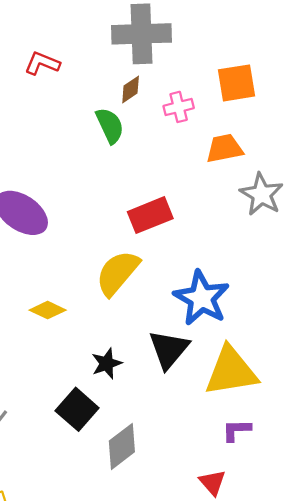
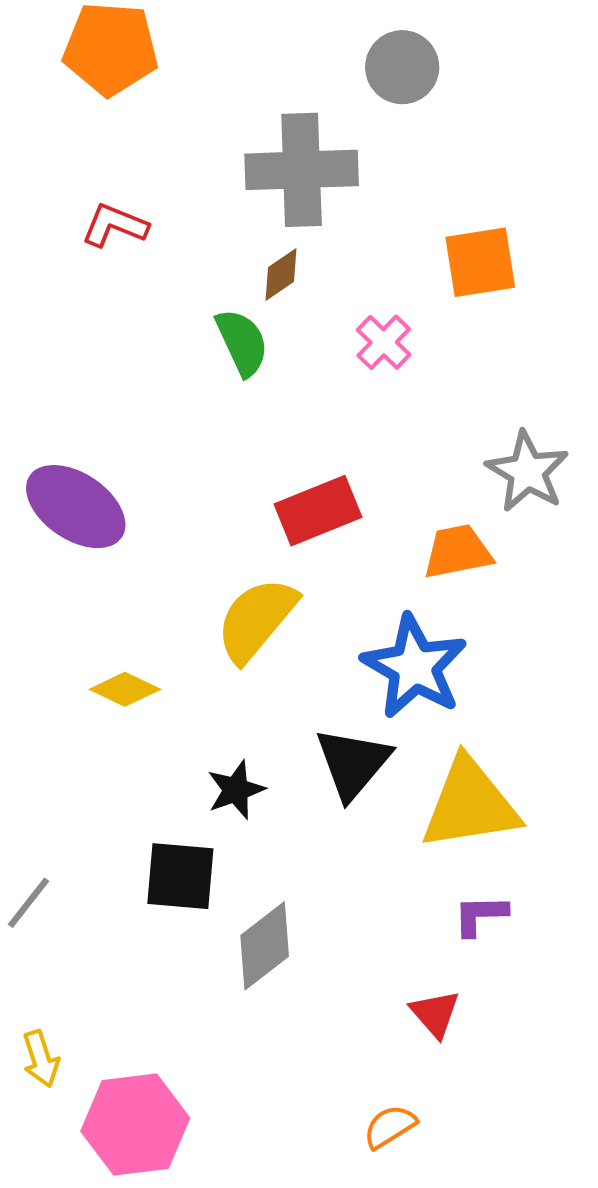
pink cross: (179, 107) -> (384, 342), moved, turned -32
orange trapezoid: (224, 148) -> (458, 552), moved
black square: (77, 409) -> (180, 876), turned -36

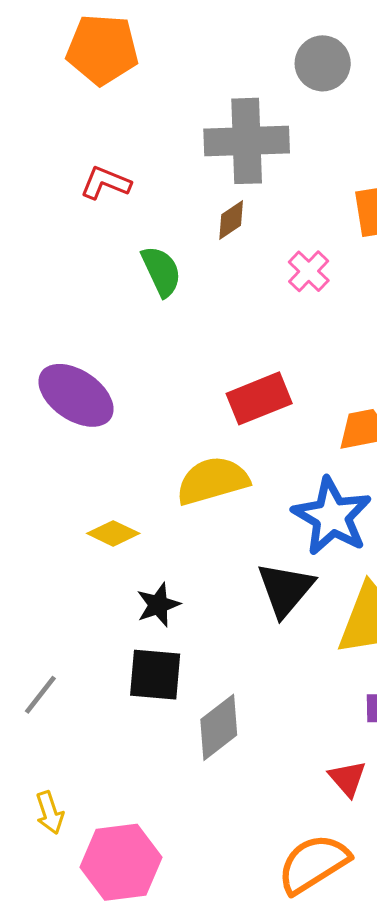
green semicircle: (242, 342) -> (161, 271), moved
yellow semicircle: (256, 619) -> (213, 481), turned 34
black star: (236, 790) -> (158, 605), moved
orange semicircle: (390, 1127) -> (313, 864), size x1.8

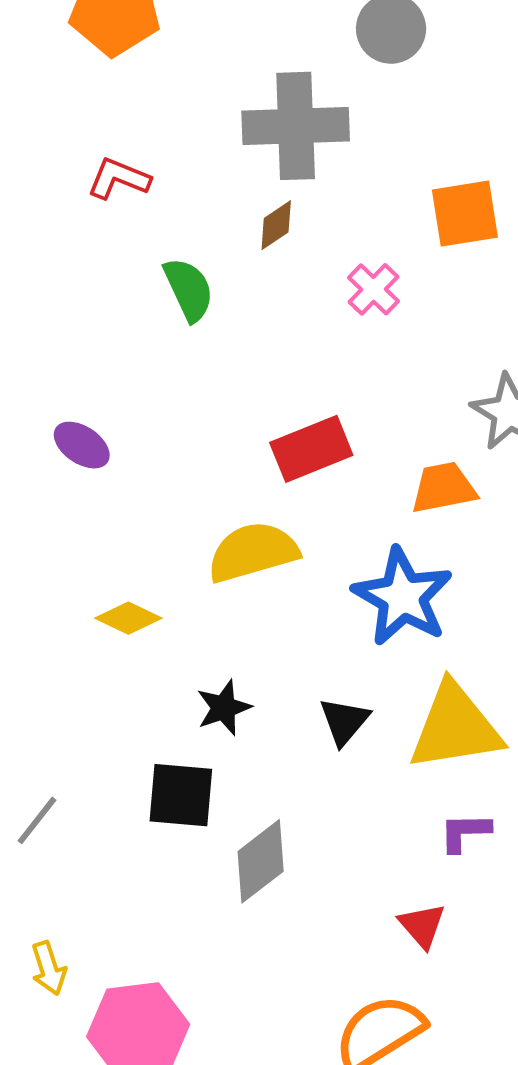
purple ellipse: (76, 395) -> (82, 445), size x0.6
black triangle: (285, 589) -> (344, 721), moved, size x0.7
black star: (158, 605) -> (224, 708), moved

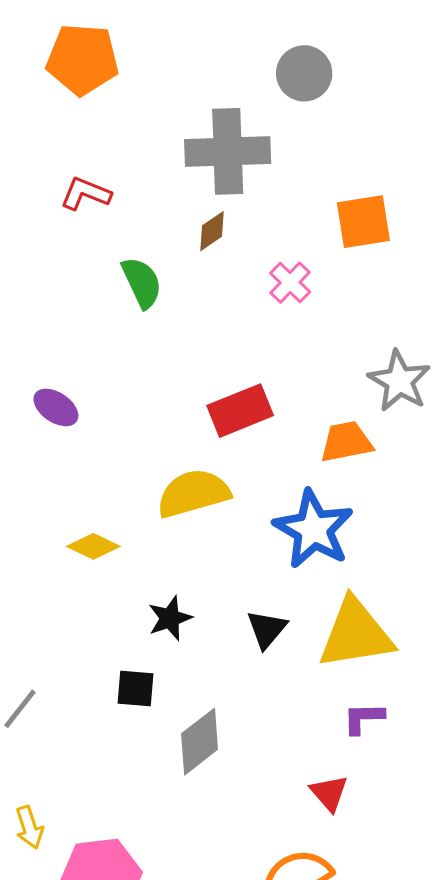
black square: (181, 795) -> (136, 688), size x0.7

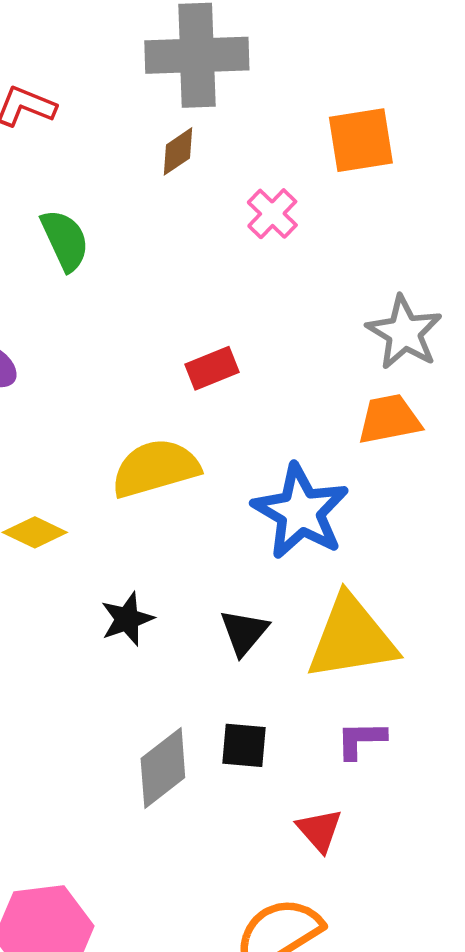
green semicircle: (142, 283) -> (65, 240), moved
red rectangle: (240, 411) -> (212, 368), size x0.7
orange trapezoid: (346, 442) -> (389, 419), moved
black square: (136, 688) -> (244, 745), moved

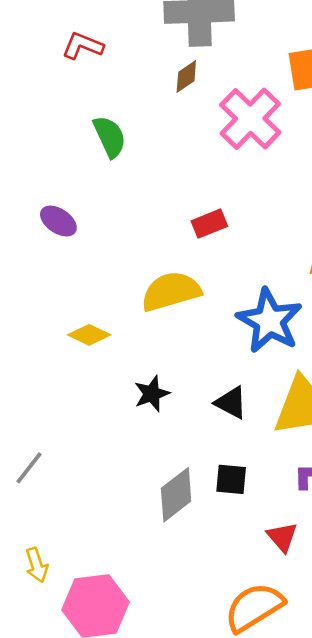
pink cross: (272, 214) -> (250, 119), size x1.8
black triangle: (244, 632) -> (231, 403), turned -42

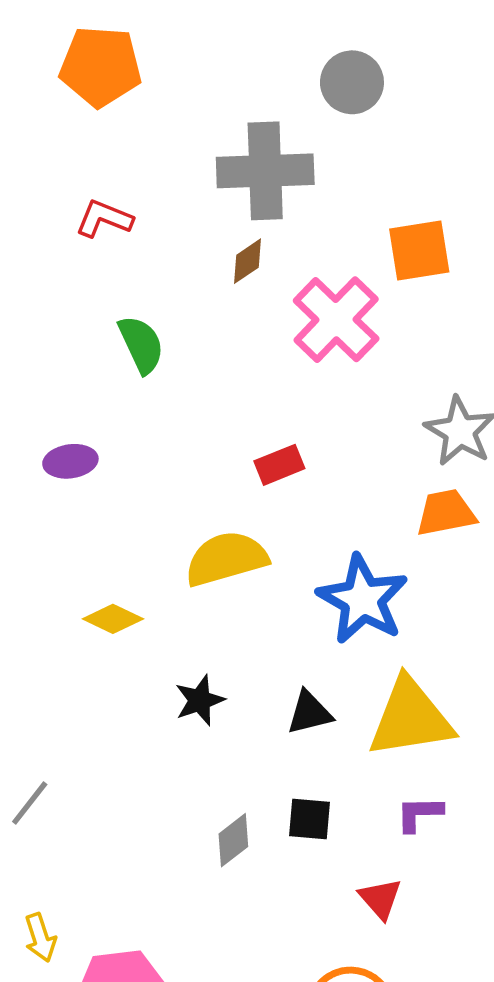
purple ellipse: (58, 221) -> (70, 461), turned -42
black triangle: (231, 403) -> (309, 713), turned -42
gray diamond: (176, 495) -> (233, 840), size x0.7

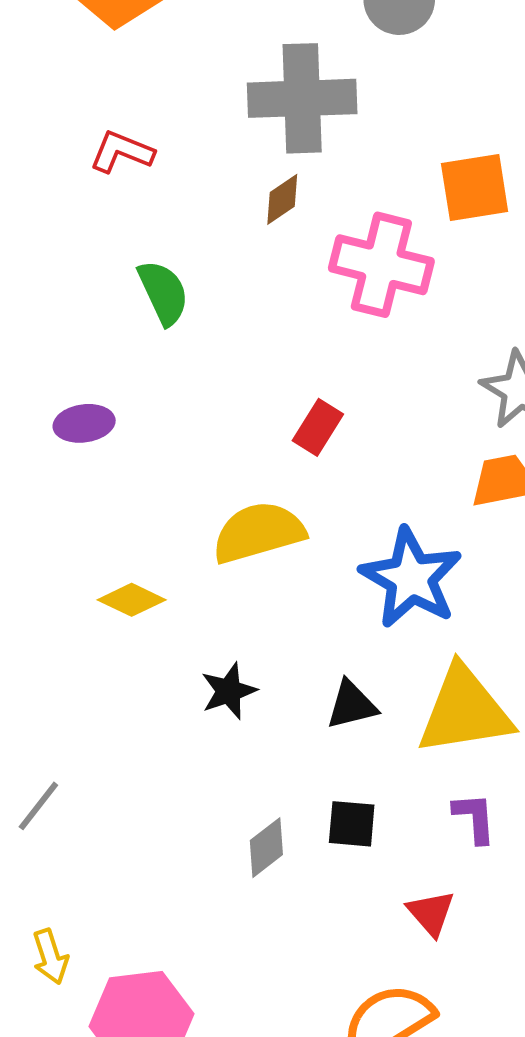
pink cross: (336, 320) -> (381, 265), turned -30
red rectangle: (279, 465) -> (318, 427), turned -36
purple L-shape: (419, 814) -> (475, 818), turned 87

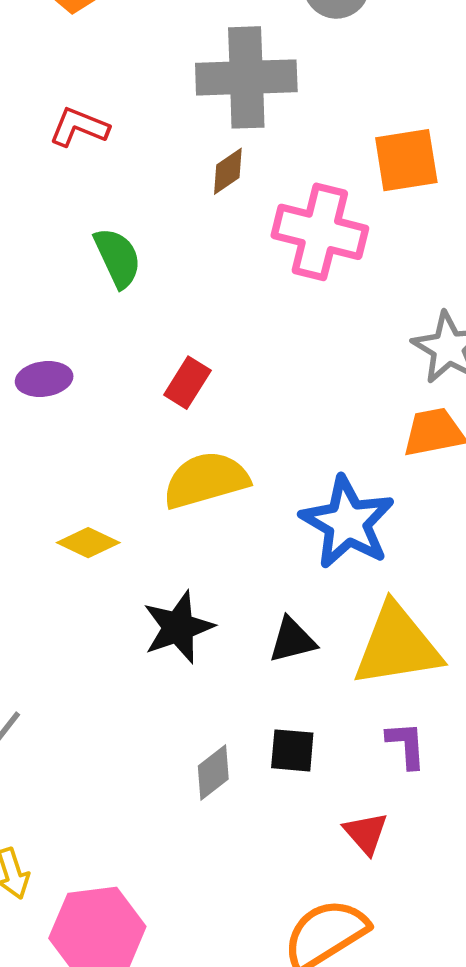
red rectangle: (318, 427) -> (187, 383), moved
black star: (229, 691) -> (178, 627), size x1.4

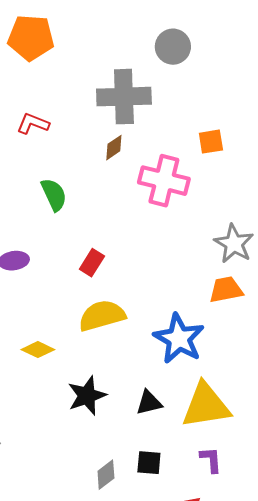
orange square: (406, 160) -> (211, 142), size x0.7

